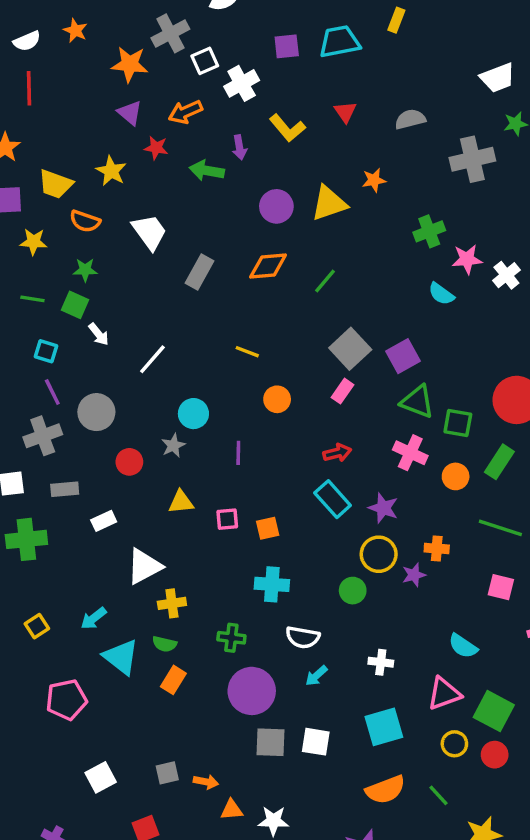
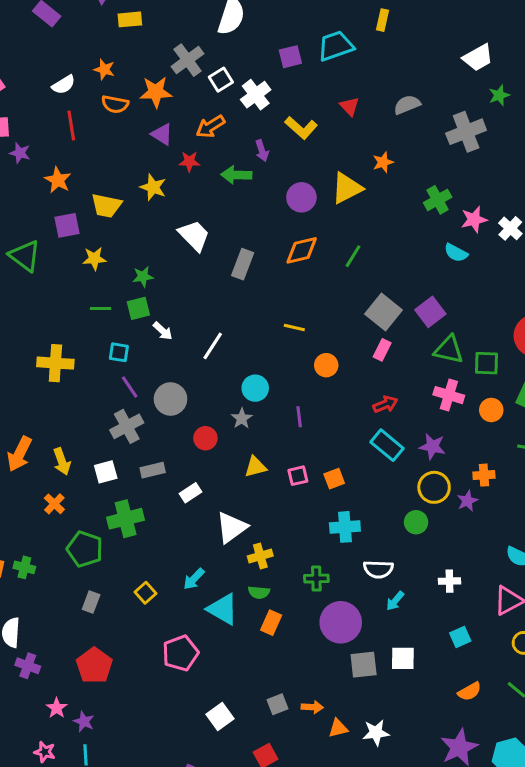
orange semicircle: (85, 221) -> (115, 104), moved
green square: (75, 305) -> (138, 308), turned -30
cyan square: (384, 727) -> (460, 637), size x0.6
orange semicircle: (385, 790) -> (470, 691), size x0.7

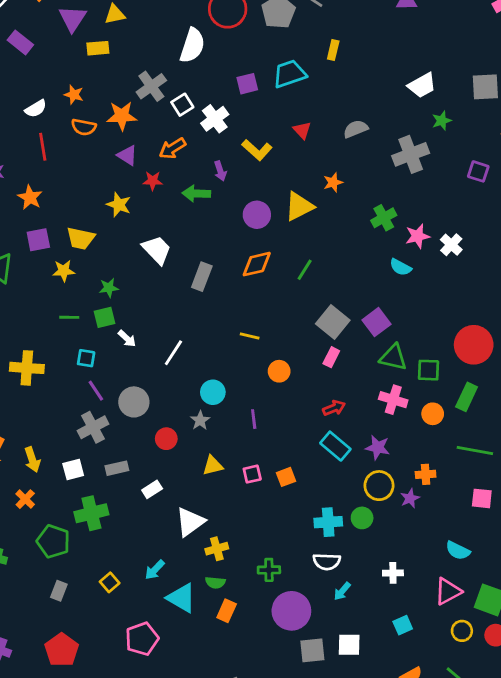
yellow trapezoid: (106, 206) -> (81, 238), moved
cyan cross: (345, 527) -> (328, 522), moved

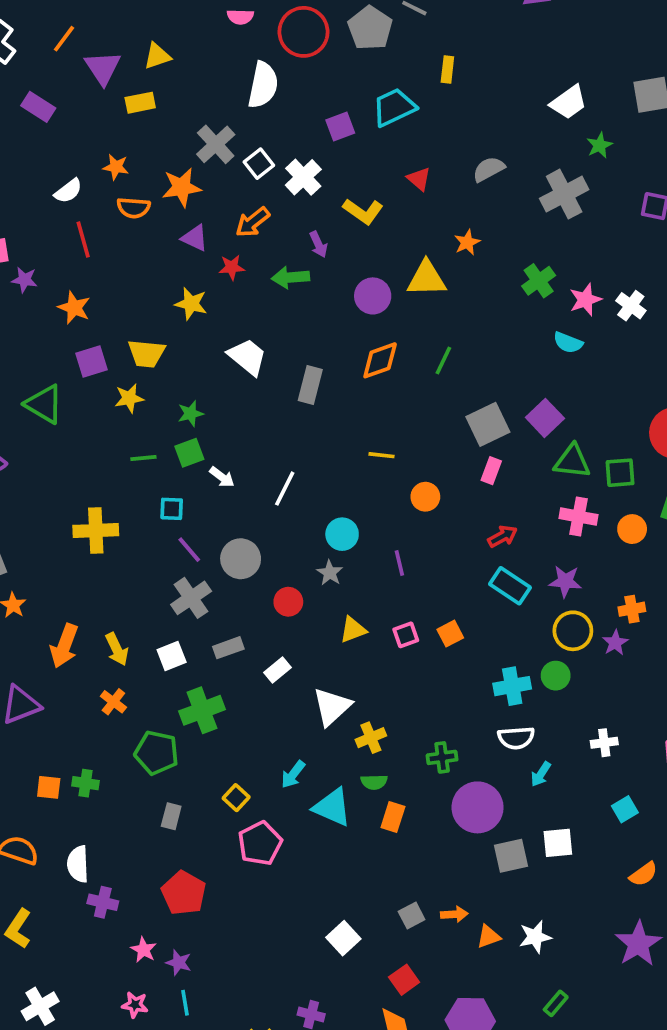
yellow triangle: (299, 206) -> (427, 279), turned 32
gray square: (333, 322) -> (488, 424), turned 32
pink pentagon: (142, 639) -> (260, 843), moved

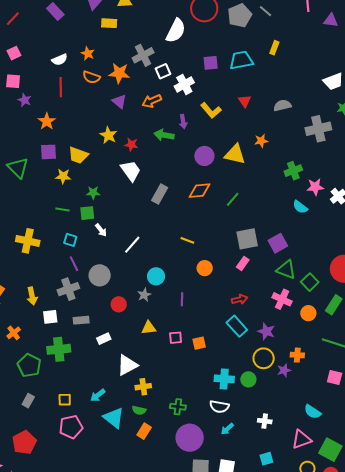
red star: (232, 267) -> (131, 145), moved
green square: (620, 473) -> (310, 282), turned 36
yellow arrow: (117, 649) -> (32, 296), moved
yellow square: (236, 798) -> (65, 400), turned 32

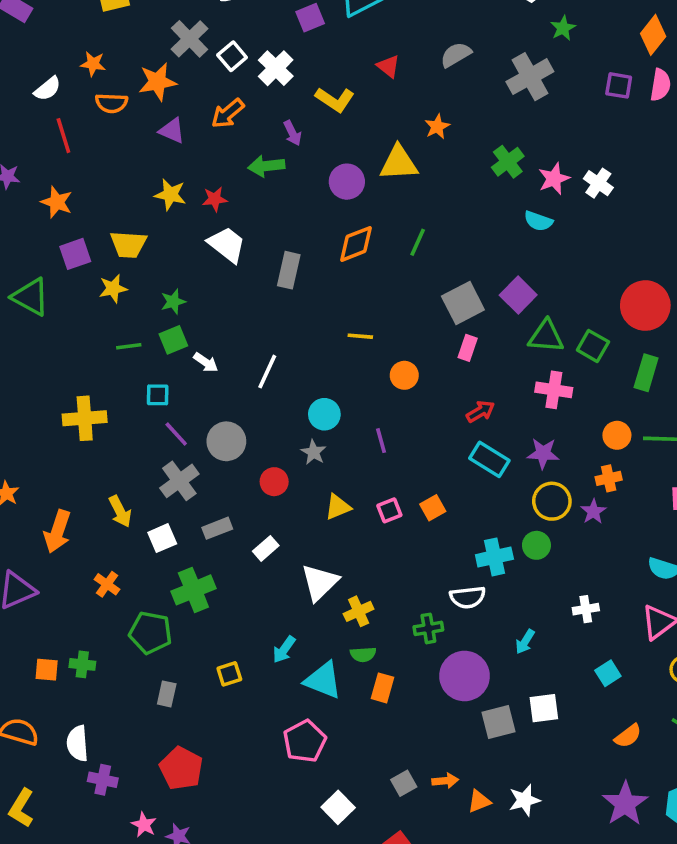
orange circle: (308, 313) -> (617, 435), moved
white semicircle: (219, 407) -> (468, 597), moved
pink pentagon: (71, 427) -> (305, 741), moved

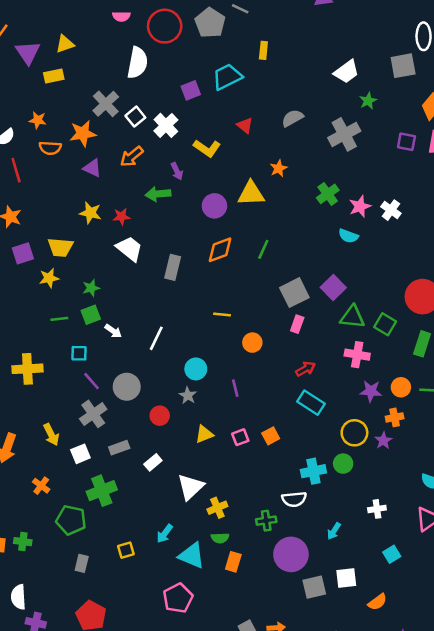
purple star: (543, 453) -> (371, 391), moved
orange semicircle: (628, 736) -> (377, 602), moved

